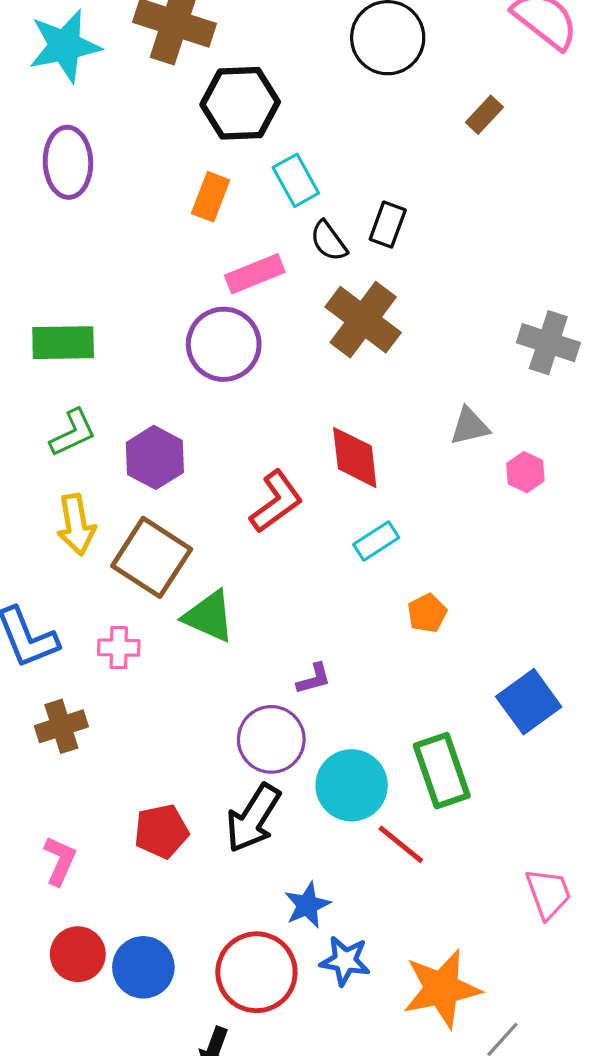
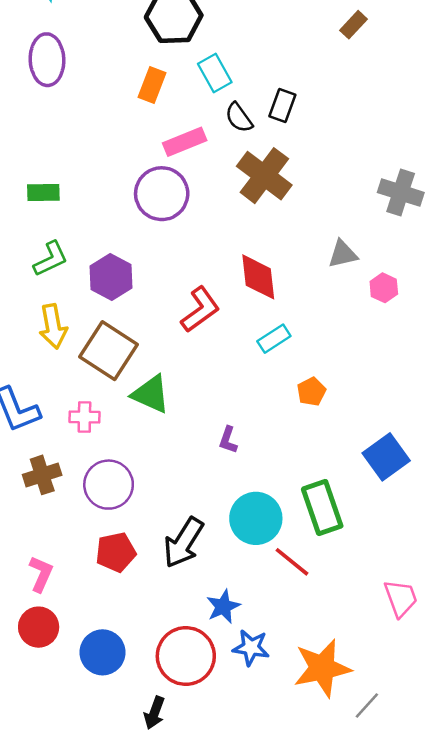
green rectangle: (63, 343) -> (43, 192), size x0.7
purple L-shape: (314, 679) -> (228, 440), turned 124
purple circle: (271, 739) -> (109, 485), moved
red circle: (78, 954) -> (39, 627), moved

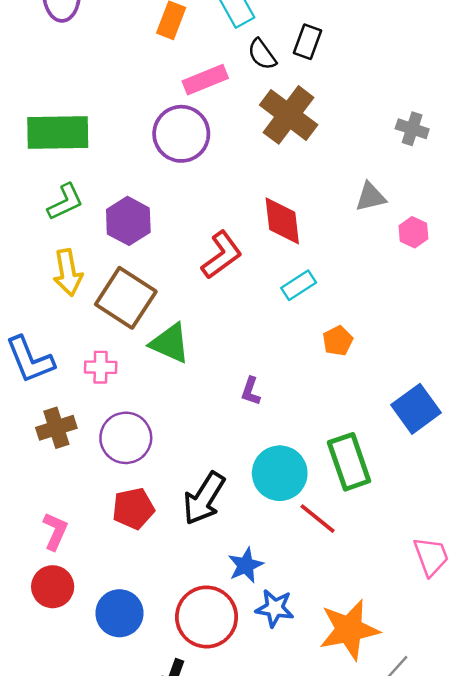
green rectangle: (43, 192) -> (58, 133), size x1.8
gray cross: (401, 192) -> (412, 129), moved, size x0.7

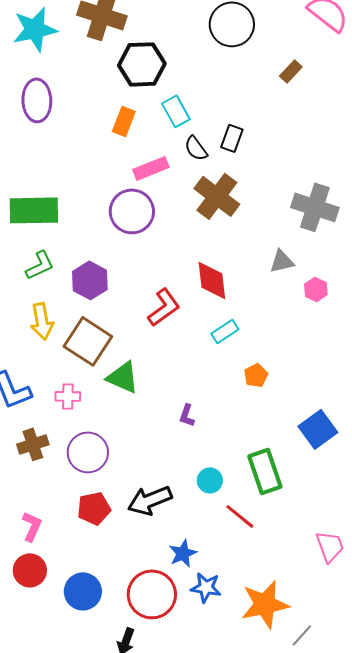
gray cross: (412, 129) -> (315, 207), size x1.8
cyan circle: (280, 473) -> (210, 480), size x0.6
black arrow: (204, 498) -> (150, 500), turned 36

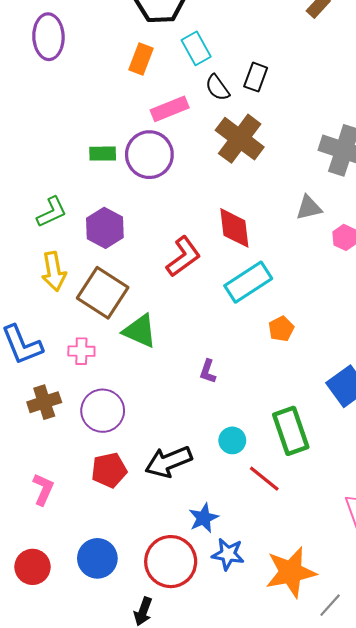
green rectangle: (34, 210) -> (103, 154), moved, size x0.5
cyan rectangle: (225, 331) -> (248, 282), size x1.6
red circle: (30, 570) -> (33, 567), moved

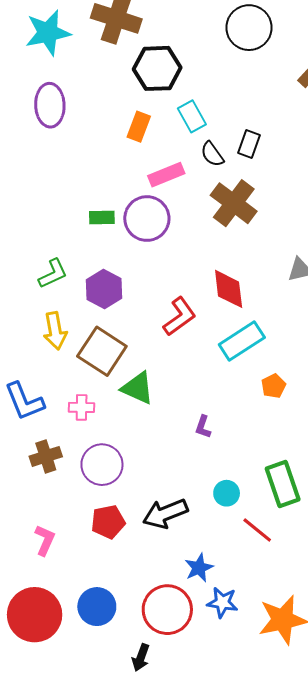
red circle: (33, 567) -> (35, 615), size x1.6

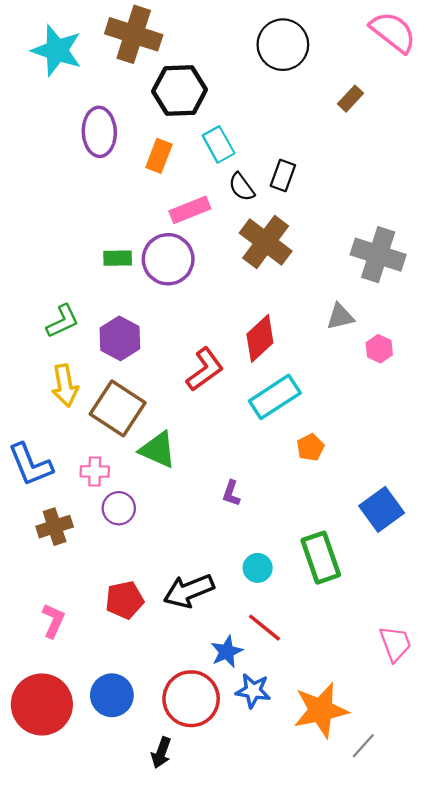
cyan star: (48, 33) -> (57, 50), turned 30
purple ellipse: (50, 105) -> (99, 132), moved
red diamond: (229, 289) -> (260, 338), turned 54
purple circle: (102, 465) -> (119, 508), moved, size x0.7
red line: (257, 530) -> (265, 628), moved

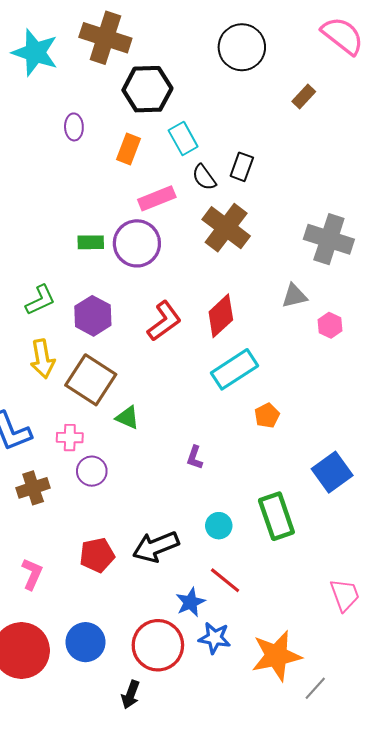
purple ellipse: (99, 132) -> (74, 127), size x0.6
red L-shape: (205, 369) -> (164, 321), moved
green triangle: (158, 450) -> (127, 418), size x0.7

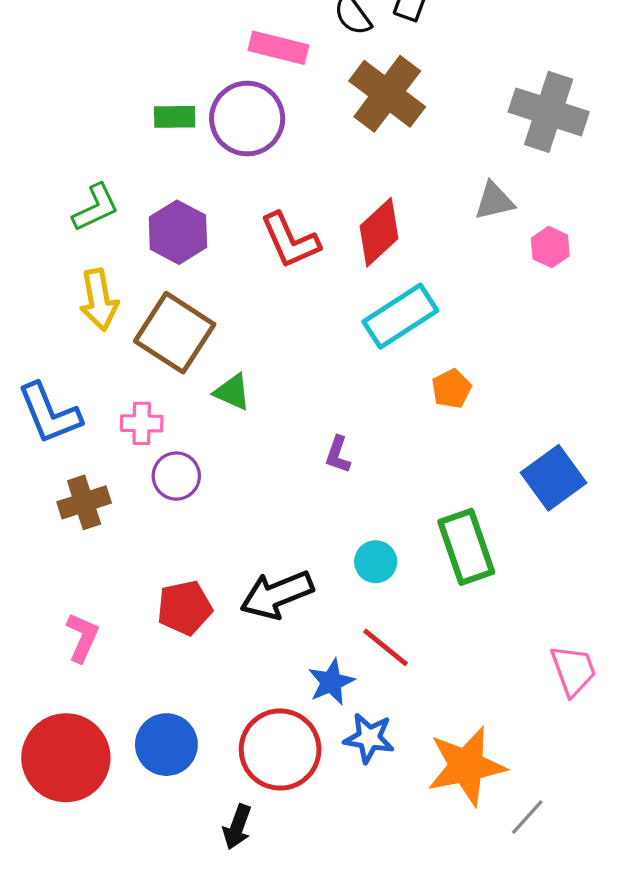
pink rectangle: (157, 198) -> (278, 48), turned 36
red L-shape: (164, 321) -> (290, 240), turned 102

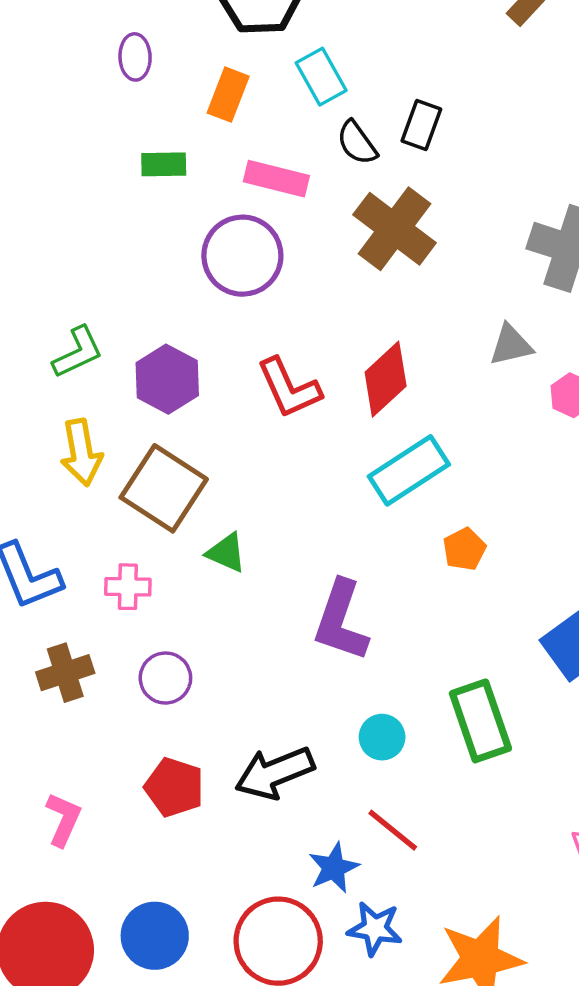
green rectangle: (175, 117) -> (164, 164), moved
purple L-shape: (338, 455) -> (341, 621), size x2.0
purple circle: (176, 476) -> (165, 678), moved
red pentagon: (185, 608) -> (174, 787), turned 30

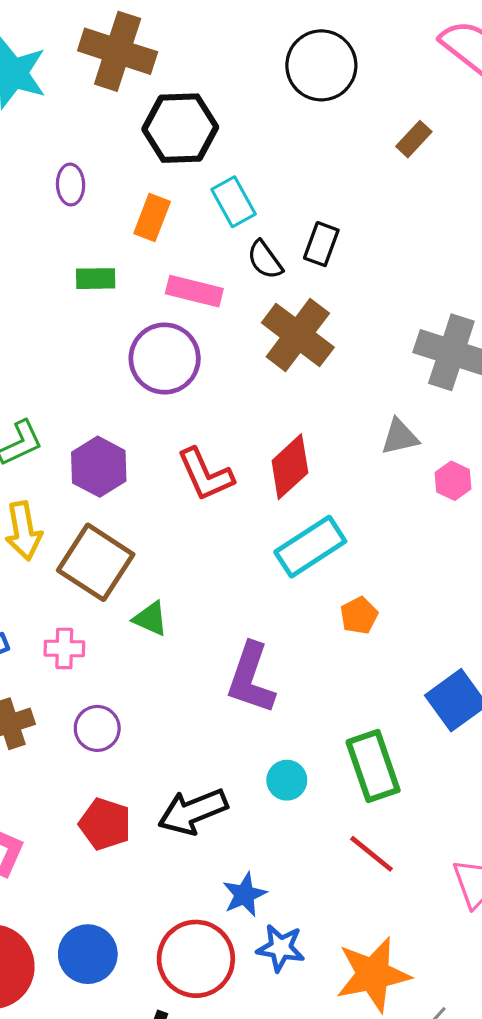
red line: (393, 830) -> (371, 854), moved

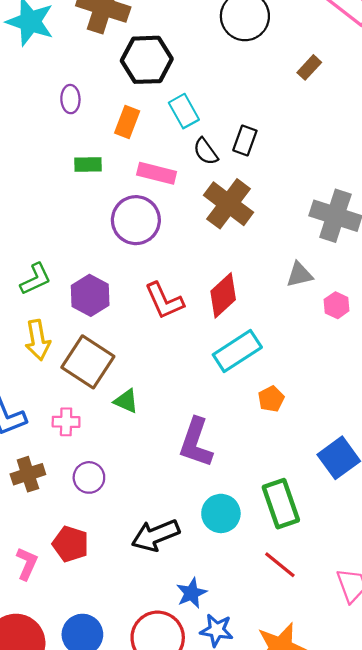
cyan circle: (287, 780) -> (221, 513), size x1.4
red pentagon: (105, 824) -> (70, 544), moved

